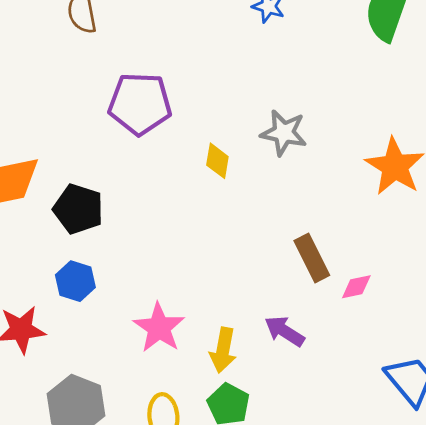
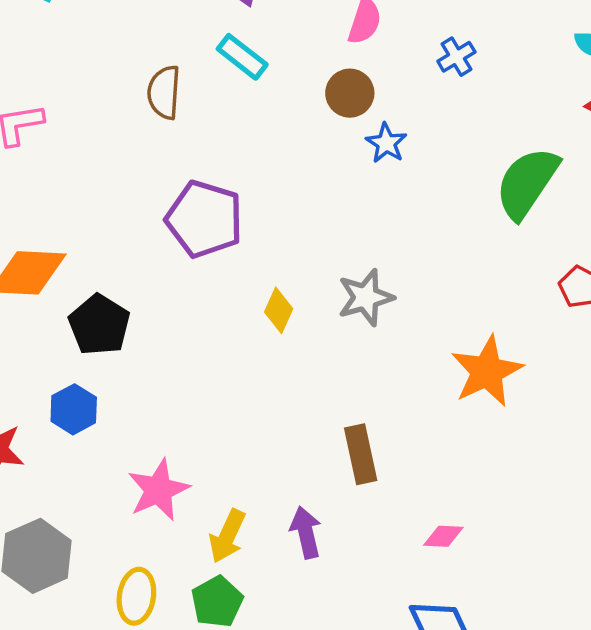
gray star: (284, 133) -> (366, 297), turned 30
pink diamond: (356, 287) -> (443, 536), moved
purple arrow: (284, 331) -> (306, 532), turned 30

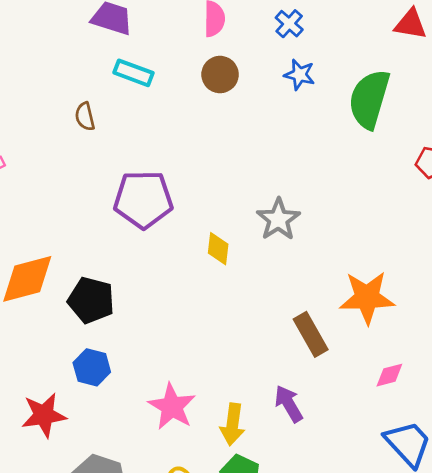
brown semicircle: (164, 92) -> (85, 117), size x0.7
blue star: (386, 143) -> (300, 75), moved
orange star: (487, 371) -> (367, 298), moved, turned -30

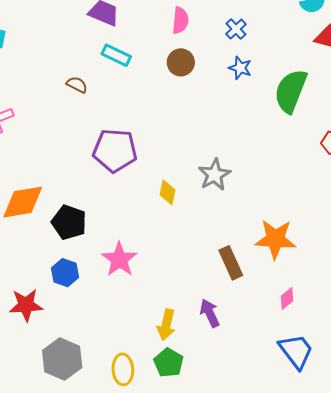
brown semicircle: (85, 117) -> (77, 85), turned 125
pink diamond: (389, 375) -> (287, 299), turned -30
pink star: (172, 407) -> (119, 259), moved

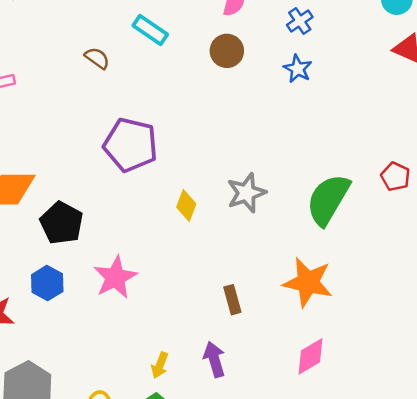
green semicircle: (291, 91) -> (328, 199), moved
brown rectangle: (231, 263) -> (232, 300), moved, size x0.7
pink diamond: (287, 299) -> (311, 356), size x1.4
yellow arrow: (166, 325) -> (160, 365), size x0.7

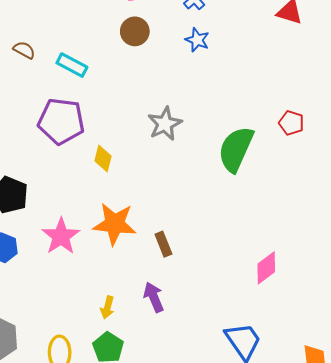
cyan rectangle: (150, 30) -> (72, 65), moved
gray star: (246, 193) -> (165, 124), moved
yellow diamond: (186, 205) -> (103, 159), moved
orange star: (308, 282) -> (115, 224), moved
pink diamond: (311, 356) -> (266, 268), moved

